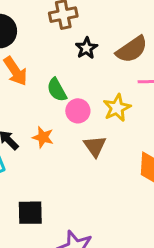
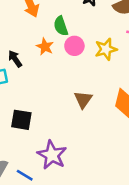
orange star: (43, 137) -> (45, 47), moved
brown triangle: (95, 146) -> (83, 100), moved

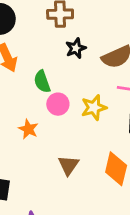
orange star: (45, 47) -> (28, 129), moved

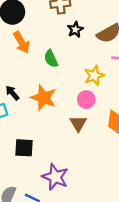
pink circle: (58, 104) -> (86, 100), moved
orange star: (28, 129) -> (44, 98), size x1.6

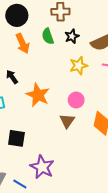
green semicircle: (51, 59) -> (48, 36), moved
yellow star: (94, 76) -> (79, 66), moved
black arrow: (12, 93) -> (12, 77), moved

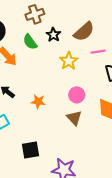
orange star: (38, 95) -> (38, 102), size x0.6

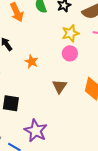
pink circle: (77, 95) -> (70, 53), moved

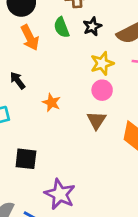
brown triangle: (60, 86) -> (96, 120), moved

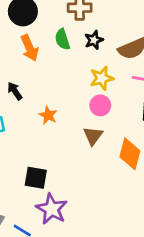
black square: (26, 159) -> (36, 178), moved

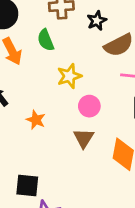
black star: (94, 40) -> (97, 21), moved
yellow star: (102, 78) -> (69, 76), moved

